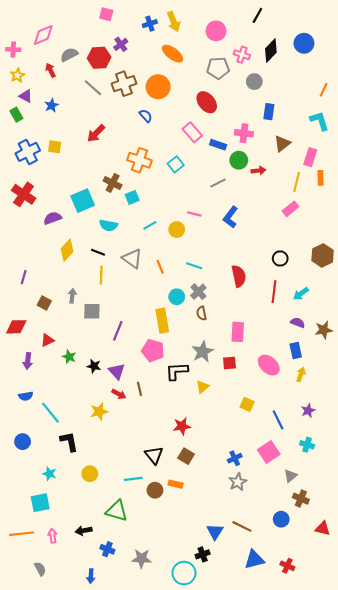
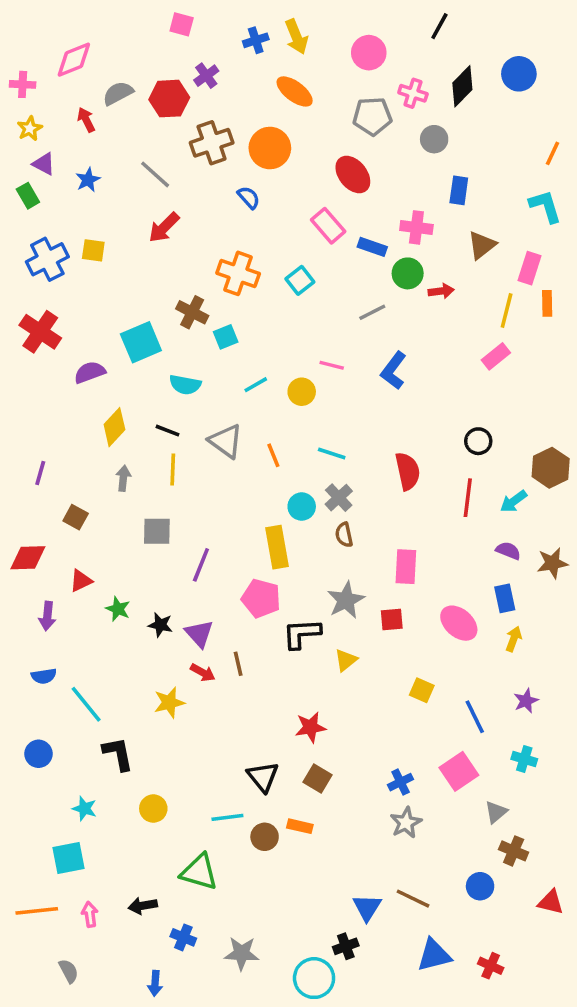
gray line: (93, 88) -> (155, 174), moved
brown hexagon: (323, 255) -> (551, 468), moved
gray arrow: (72, 296) -> (123, 478), moved

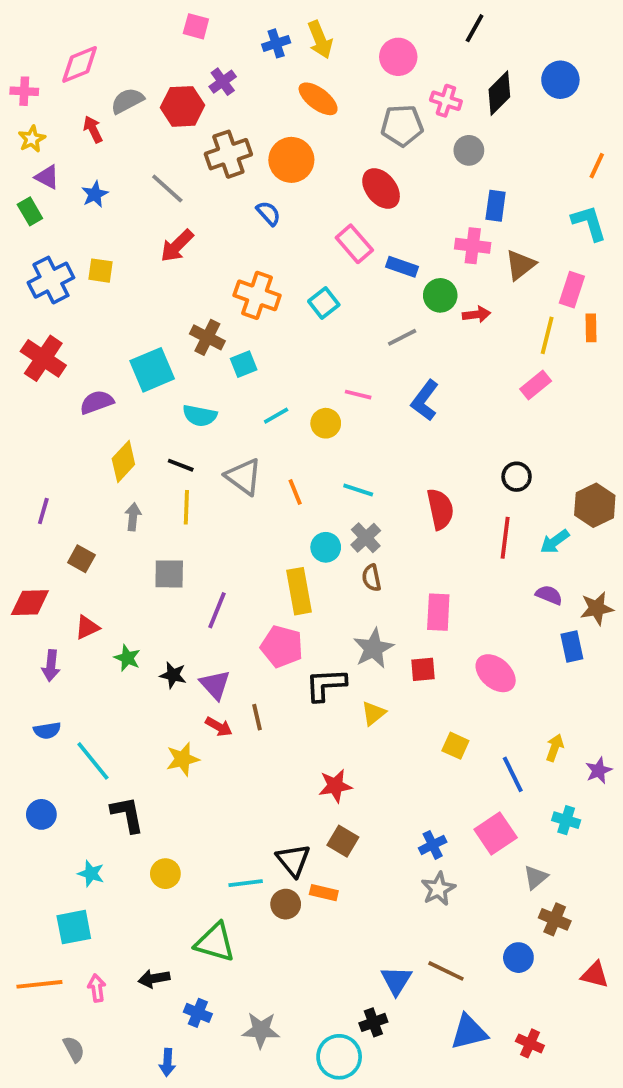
pink cross: (416, 227) -> (473, 246), moved
blue rectangle: (505, 598) -> (572, 646), moved
yellow arrow: (514, 639) -> (555, 748), moved
purple star: (526, 701) -> (599, 771), moved
black triangle: (263, 777) -> (293, 860), moved

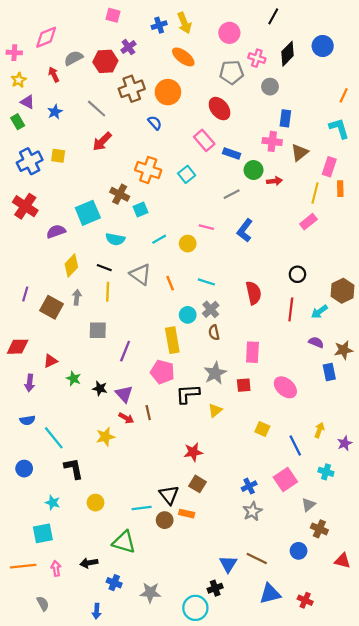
brown square: (81, 559) -> (52, 307), moved, size x1.5

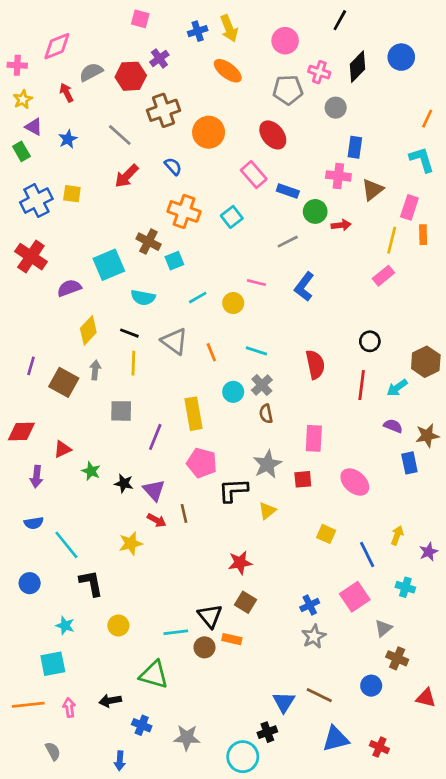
orange circle: (168, 92) -> (209, 132), moved
blue semicircle: (155, 123) -> (173, 166), moved
yellow rectangle: (172, 340) -> (194, 414), moved

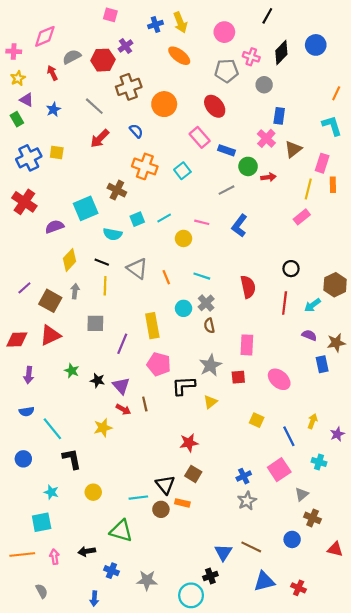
pink cross: (338, 176) -> (266, 138), turned 36
cyan square: (174, 261) -> (137, 219), moved
cyan line: (198, 298) -> (164, 218), moved
purple line: (31, 366) -> (24, 288), turned 32
red triangle: (62, 449) -> (50, 335), moved, size x1.5

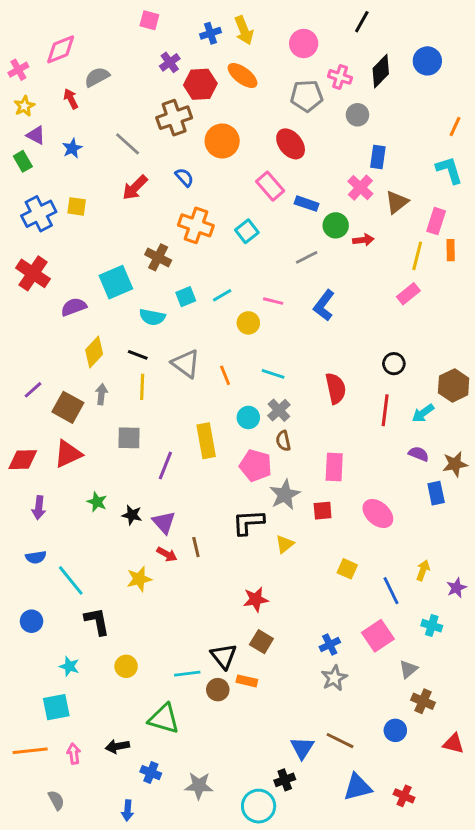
pink cross: (14, 51) -> (18, 70), turned -32
red hexagon: (103, 60) -> (200, 84), moved
pink pentagon: (159, 364) -> (256, 466), moved

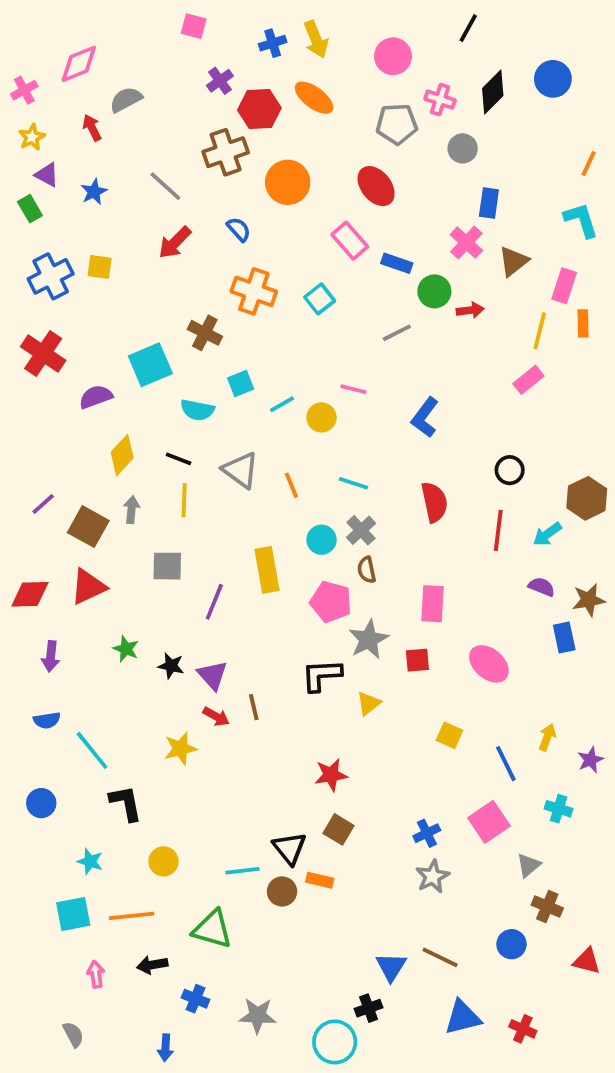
cyan line: (222, 295) -> (282, 404), moved
blue L-shape: (324, 305) -> (425, 417), moved
orange line: (30, 751) -> (132, 916), moved

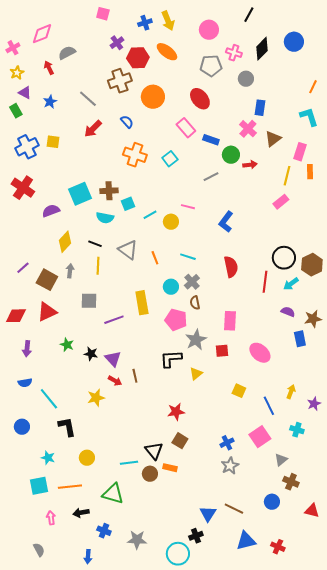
brown cross: (205, 333) -> (109, 191), moved, turned -30
black circle: (510, 470) -> (284, 258), moved, size x1.5
purple line: (214, 602) -> (114, 320), turned 48

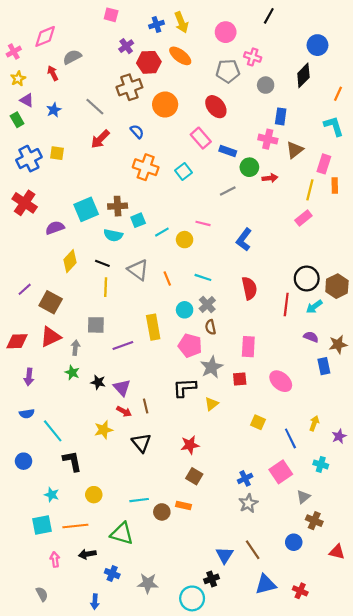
black diamond: (262, 49) -> (303, 75), moved
pink cross: (248, 129) -> (268, 139), turned -30
gray arrow: (70, 271) -> (75, 348), moved
black triangle: (154, 451) -> (141, 443), moved
brown line: (234, 509) -> (253, 550), turned 30

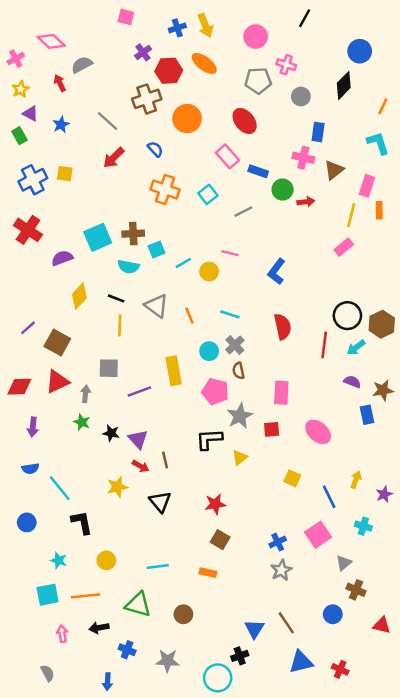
pink diamond: (45, 36) -> (51, 41), turned 65
gray line: (228, 191) -> (243, 212), moved
brown circle: (162, 512) -> (183, 614), moved

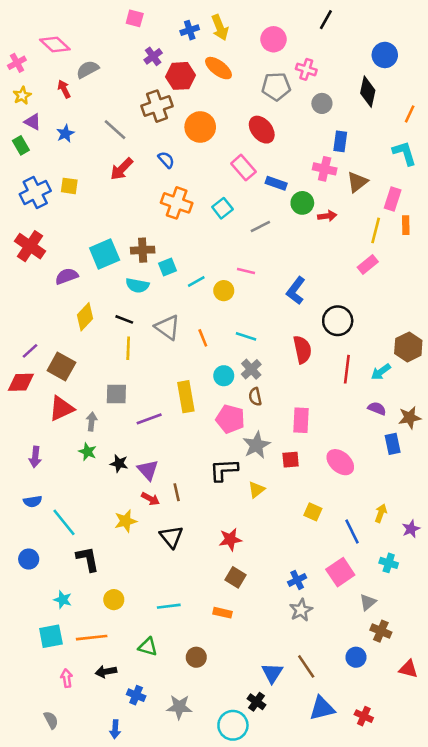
black diamond: (344, 85) -> (368, 92), turned -32
black circle: (347, 316) -> (338, 321), moved
red diamond: (19, 387) -> (21, 382), moved
green triangle: (138, 604) -> (148, 647), size x0.7
black cross: (240, 656) -> (256, 702), turned -35

